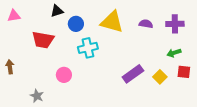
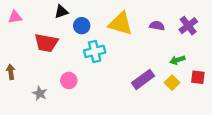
purple cross: (175, 24) -> (188, 26), turned -36
green arrow: (174, 53) -> (177, 60), moved
gray star: (37, 96) -> (40, 93), moved

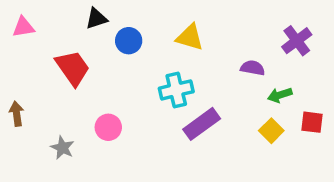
yellow triangle: (120, 23) -> (190, 37), size x0.7
purple semicircle: (157, 26) -> (253, 68), moved
red trapezoid: (46, 43) -> (73, 68), turned -135
cyan cross: (95, 51) -> (176, 90), moved
purple rectangle: (143, 79) -> (202, 124), moved

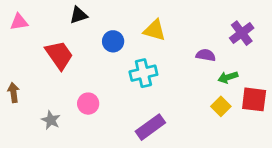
blue circle: (129, 41) -> (113, 41), moved
red square: (312, 122) -> (254, 99), size x1.4
purple rectangle: (202, 124) -> (150, 127), moved

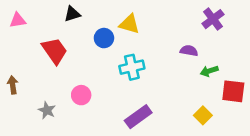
yellow triangle: (155, 30) -> (129, 24), moved
purple cross: (242, 33) -> (213, 19), moved
yellow square: (221, 106) -> (203, 115), moved

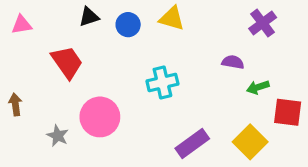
yellow triangle: (129, 24) -> (172, 18), moved
blue circle: (104, 38) -> (128, 25), moved
pink circle: (81, 95) -> (100, 117), size x1.6
yellow square: (203, 115) -> (250, 142), size x1.5
purple rectangle: (138, 117) -> (192, 144), moved

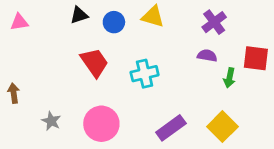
purple cross: (263, 23) -> (214, 22), moved
red trapezoid: (67, 62) -> (94, 62), moved
green arrow: (258, 87) -> (229, 78), turned -60
red square: (288, 112) -> (256, 58), moved
pink circle: (100, 117) -> (101, 124), moved

